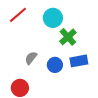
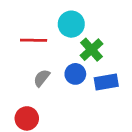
red line: (18, 15) -> (34, 40), moved, turned 42
blue circle: (55, 65) -> (75, 74), moved

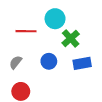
blue circle: (75, 74) -> (49, 61), moved
gray semicircle: (42, 78) -> (16, 62), moved

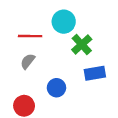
blue circle: (49, 61) -> (56, 88), moved
gray semicircle: (16, 62) -> (28, 61), moved

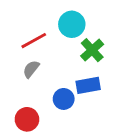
red line: (30, 36) -> (34, 41), turned -30
blue rectangle: (95, 73) -> (88, 85), moved

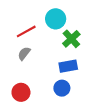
blue circle: (64, 99) -> (62, 88), moved

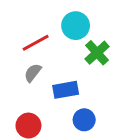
blue rectangle: (68, 66) -> (66, 90), moved

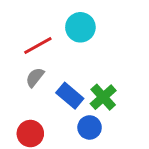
green cross: (97, 53) -> (103, 97), moved
blue rectangle: (66, 90) -> (70, 96), turned 50

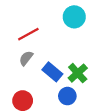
cyan circle: (80, 27) -> (74, 17), moved

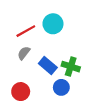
cyan circle: (74, 17) -> (53, 24), moved
green cross: (78, 73) -> (71, 67), turned -30

